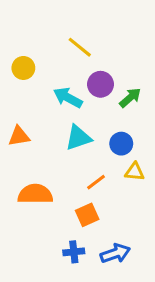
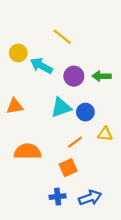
purple circle: (100, 84) -> (74, 76), moved
cyan arrow: (68, 98) -> (41, 66), moved
green arrow: (130, 98) -> (102, 76), turned -138
blue circle: (121, 144) -> (85, 112), moved

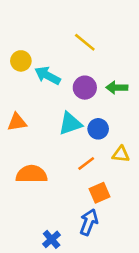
yellow line: (62, 37) -> (85, 42), moved
orange square: (68, 168) -> (99, 193), moved
blue cross: (58, 197) -> (52, 239), moved, turned -35
blue arrow: (90, 198) -> (89, 222), moved, turned -50

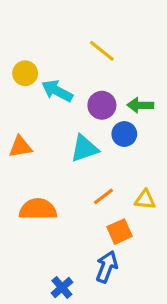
blue circle: (98, 129) -> (124, 134), moved
yellow triangle: (121, 154) -> (145, 200), moved

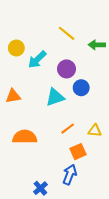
cyan arrow: (57, 91) -> (37, 60), turned -72
green arrow: (140, 105) -> (97, 45), moved

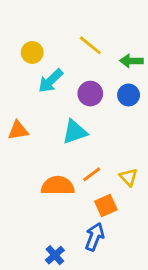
yellow circle: (16, 48) -> (32, 52), moved
blue circle: (81, 88) -> (129, 95), moved
yellow triangle: (95, 131) -> (129, 177), turned 40
orange semicircle: (25, 137) -> (58, 186), moved

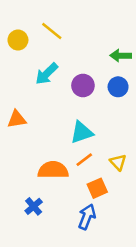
yellow line: (90, 45) -> (52, 31), moved
yellow circle: (32, 52) -> (18, 40), moved
cyan triangle: (75, 132) -> (82, 132), moved
blue cross: (55, 255) -> (34, 206), moved

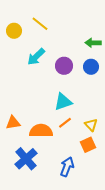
orange triangle: (17, 119) -> (13, 123), moved
orange square: (97, 188) -> (88, 145), moved
blue cross: (34, 206) -> (26, 159), size x1.6

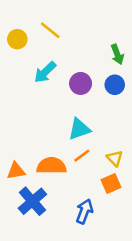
green arrow: (93, 43) -> (117, 54), turned -112
orange triangle: (13, 123) -> (16, 171), moved

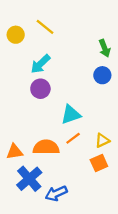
purple circle: (81, 83) -> (40, 89), moved
yellow triangle: (115, 158) -> (102, 140), turned 49
blue arrow: (84, 211) -> (56, 193), moved, turned -135

